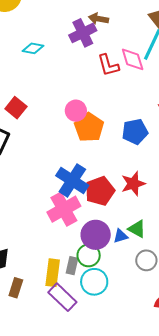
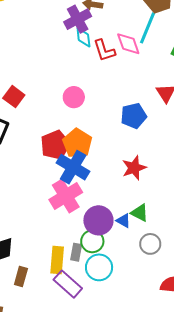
cyan diamond: (33, 48) -> (83, 37), moved, turned 75
orange pentagon: (89, 127) -> (77, 143), moved
red pentagon: (100, 191) -> (55, 145), moved
blue triangle: (121, 236) -> (123, 221), turned 49

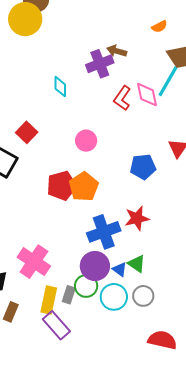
cyan diamond: (83, 37) -> (60, 87), moved
red L-shape: (104, 50) -> (122, 98), turned 45
blue cross: (73, 167) -> (104, 232), moved, turned 32
pink cross: (66, 196) -> (34, 262), moved, turned -32
cyan circle: (99, 267) -> (114, 297), moved

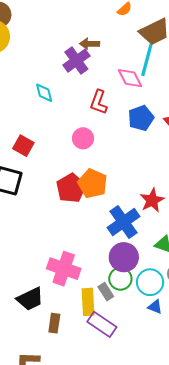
red L-shape: (122, 98) -> (99, 102), moved
blue pentagon: (143, 167) -> (141, 118), moved
blue triangle: (120, 269) -> (155, 307), moved
gray rectangle: (69, 295) -> (106, 292), turned -36

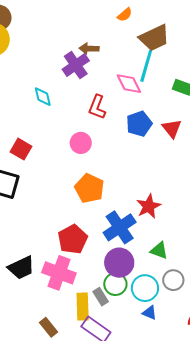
red pentagon: (71, 188) -> (73, 239), moved
black trapezoid: (30, 299) -> (21, 268), moved
brown rectangle: (54, 323) -> (48, 327), turned -48

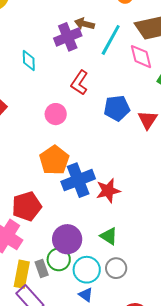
cyan line: (146, 66) -> (111, 40), moved
pink diamond: (129, 84) -> (141, 57), moved
blue cross: (120, 227) -> (78, 180), moved

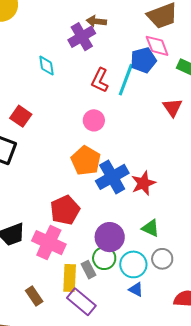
cyan line: (111, 40) -> (126, 80), moved
blue pentagon: (117, 108) -> (143, 60), moved
pink circle: (56, 114) -> (94, 120), moved

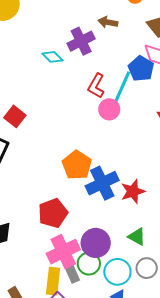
brown arrow: (96, 21) -> (108, 22), moved
blue pentagon: (143, 60) -> (141, 69), turned -30
cyan diamond: (46, 66) -> (52, 57), moved, turned -40
pink circle: (94, 120) -> (109, 109), moved
pink cross: (49, 243) -> (63, 252), moved, turned 36

